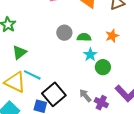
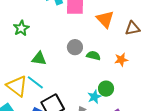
green triangle: (19, 52) -> (39, 59), moved, turned 35
cyan star: (90, 55) -> (94, 97), moved

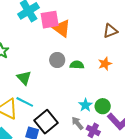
orange triangle: (105, 19) -> (62, 28), moved
green triangle: (39, 59) -> (24, 78), turned 49
green circle: (106, 89) -> (103, 106), moved

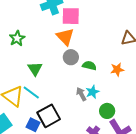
orange triangle: (62, 28) -> (65, 37), moved
cyan star: (85, 105) -> (92, 92), moved
gray arrow: (77, 123) -> (81, 94), moved

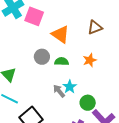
pink square: (71, 16) -> (34, 16), turned 30
orange triangle: (65, 37) -> (60, 34), moved

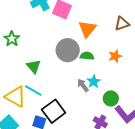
orange triangle: (60, 34) -> (87, 29), turned 30
gray circle: (42, 57) -> (68, 50), size x1.5

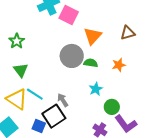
green triangle: (34, 66) -> (21, 70), moved
gray arrow: (83, 85) -> (63, 100), moved

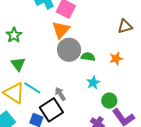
orange triangle: (93, 36) -> (61, 30), moved

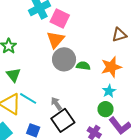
orange star: (116, 59) -> (111, 67), size x1.5
cyan star: (93, 83) -> (109, 91), moved
black square: (51, 110) -> (63, 120), moved

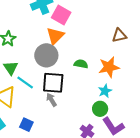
gray circle: (64, 59) -> (46, 55), moved
cyan line: (28, 98) -> (25, 82), moved
black square: (63, 120) -> (53, 83), moved, turned 35

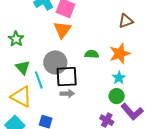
gray circle: (46, 55) -> (55, 62), moved
cyan line: (25, 82) -> (39, 80), turned 42
gray arrow: (51, 100) -> (67, 94), turned 128

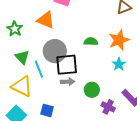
orange triangle: (62, 30) -> (46, 20), moved, turned -42
green circle: (117, 96) -> (92, 90), moved

